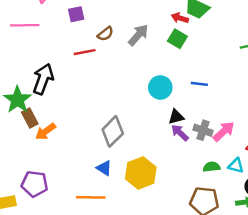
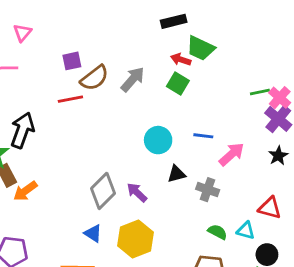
purple square: (76, 14) -> (72, 61), moved
brown semicircle: (105, 34) -> (95, 78), size x1.5
pink arrow: (224, 131) -> (232, 154), moved
purple arrow: (180, 133) -> (137, 192), moved
green semicircle: (212, 167) -> (217, 232), turned 35

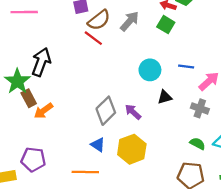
red line: (70, 99) -> (93, 38), moved, turned 48
gray cross: (208, 190) -> (200, 108), moved

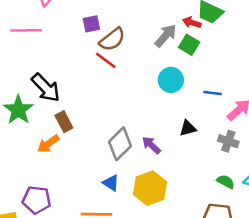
gray arrow: (130, 21) -> (166, 36), moved
black arrow: (41, 62) -> (46, 88), turned 116
cyan circle: (150, 70) -> (171, 80), moved
brown rectangle: (29, 98) -> (64, 122), moved

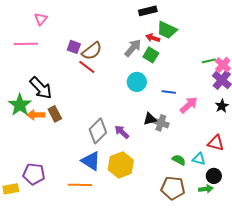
purple square: (91, 24) -> (74, 47), moved, turned 32
gray cross: (228, 141) -> (161, 123), moved
orange arrow: (48, 144) -> (36, 115), moved, turned 36
blue triangle: (111, 183) -> (91, 161), size x1.5

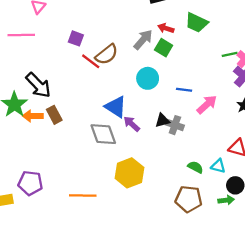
green trapezoid: (167, 30) -> (197, 23), moved
brown semicircle: (92, 51) -> (107, 54), moved
gray diamond: (98, 131) -> (103, 134), turned -65
purple arrow: (122, 132) -> (132, 124), moved
blue triangle: (91, 161) -> (116, 107), moved

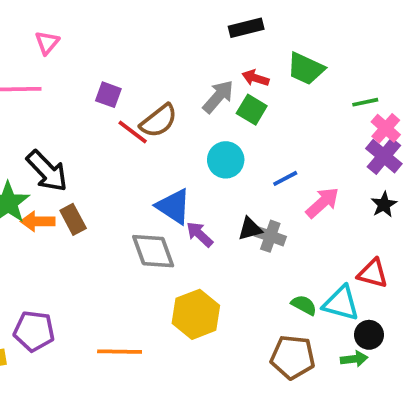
green line: (230, 54) -> (365, 102), moved
blue line: (184, 90) -> (285, 178), turned -35
cyan triangle: (218, 166) -> (341, 303), size x1.5

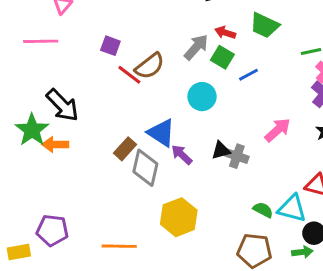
blue line: (285, 178) -> (249, 75), moved
brown rectangle: (73, 219) -> (125, 149), moved, turned 70
gray diamond: (153, 251) -> (145, 168), turned 33

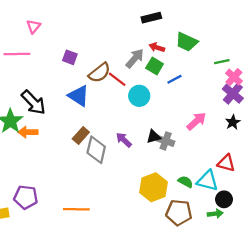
red line: (129, 75) -> (117, 79), moved
blue triangle: (161, 133) -> (79, 96), moved
yellow hexagon: (179, 217) -> (154, 187), moved

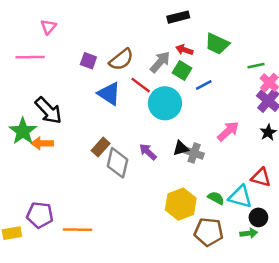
brown semicircle: (100, 73) -> (121, 60), moved
blue triangle: (79, 96) -> (109, 94), moved
cyan circle: (139, 96) -> (165, 103), size x1.4
orange line: (76, 209) -> (78, 230), moved

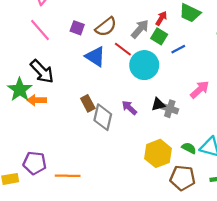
red arrow: (184, 50) -> (161, 18), turned 104
pink line: (30, 57) -> (40, 30), moved, turned 50
brown rectangle: (101, 147) -> (88, 103), turned -70

